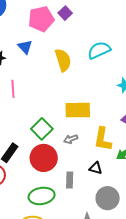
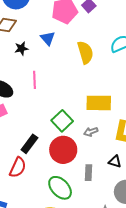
green ellipse: (42, 196) -> (60, 188), turned 55

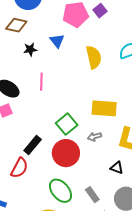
gray rectangle: (89, 173) -> (92, 195), moved, turned -42

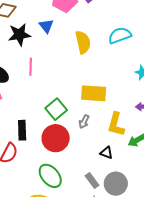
black star: (30, 49) -> (19, 35), size x1.6
gray arrow: (95, 137) -> (84, 122), turned -48
black rectangle: (33, 145) -> (22, 130), turned -42
gray rectangle: (92, 195) -> (92, 181), moved

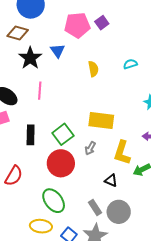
black star: (19, 35) -> (30, 58), turned -30
cyan semicircle: (120, 35) -> (130, 64), size x0.6
yellow semicircle: (83, 42) -> (93, 69), size x0.7
black rectangle: (22, 130) -> (31, 135), moved

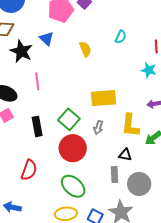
cyan semicircle: (130, 64) -> (121, 37), turned 144
gray rectangle: (95, 207) -> (114, 175), moved, turned 42

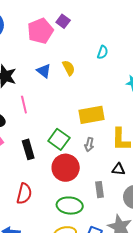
blue triangle: (47, 39) -> (44, 71), moved
gray rectangle: (114, 175) -> (99, 190), moved
green ellipse: (73, 186) -> (70, 206), turned -30

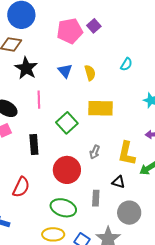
yellow rectangle: (91, 115) -> (101, 108), moved
green square: (59, 139) -> (67, 123), moved

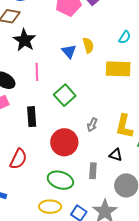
blue triangle: (65, 71) -> (69, 51), moved
yellow rectangle: (101, 108) -> (118, 69), moved

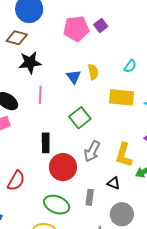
black star: (24, 40) -> (30, 62), turned 30
green square: (65, 95) -> (80, 118), moved
black rectangle: (32, 117) -> (46, 143), moved
gray arrow: (92, 125) -> (92, 151), size x1.5

